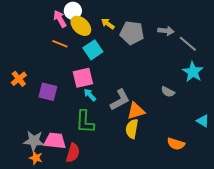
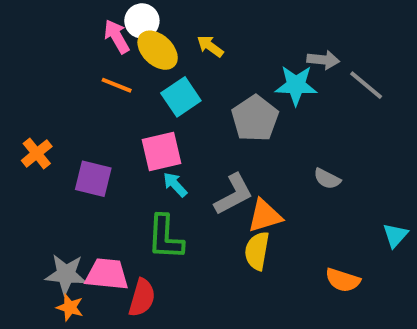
gray pentagon: (132, 33) -> (255, 118), moved, turned 30
cyan star: (193, 72) -> (296, 85), moved, turned -30
cyan triangle: (203, 121) -> (395, 235), turned 40

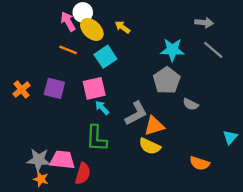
gray arrow: (323, 60) -> (204, 23), moved
gray pentagon: (255, 118) -> (167, 80), moved
purple square: (93, 179) -> (54, 88), moved
yellow semicircle: (257, 251) -> (150, 146), turned -75

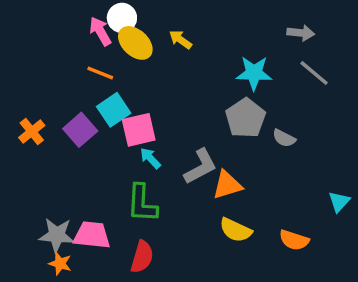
cyan square: (105, 57) -> (114, 110), moved
purple square: (54, 88) -> (80, 130), turned 35
gray semicircle: (191, 104) -> (284, 138), moved
yellow semicircle: (150, 146) -> (236, 230), moved
red semicircle: (83, 173) -> (142, 257), moved

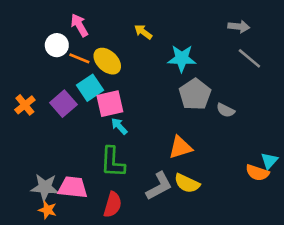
white circle: (122, 18) -> (57, 45), moved
yellow ellipse: (135, 43) -> (107, 61), moved
cyan star: (254, 73) -> (182, 58), moved
gray L-shape: (200, 167) -> (159, 186), moved
orange semicircle: (294, 240) -> (257, 173), moved

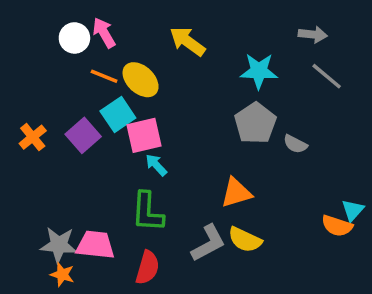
yellow arrow: (143, 32) -> (187, 41), size x1.5
white circle: (57, 45) -> (74, 38), moved
cyan star: (182, 58) -> (259, 71), moved

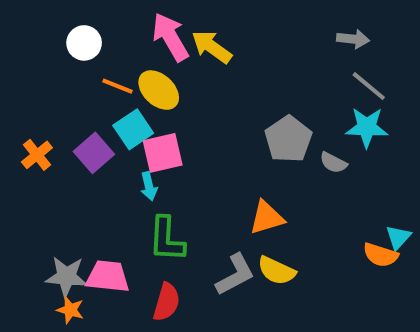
pink arrow: (104, 33) -> (170, 37), moved, size x1.4
cyan star: (259, 71) -> (367, 127), moved
cyan arrow: (156, 165) -> (149, 186), moved, turned -150

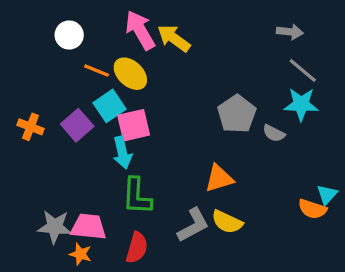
orange cross: (37, 155) -> (30, 127), turned -30
cyan arrow: (149, 186) -> (122, 153), size x1.4
orange star: (70, 310) -> (80, 254), moved

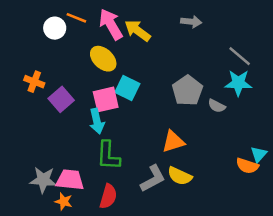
gray arrow: (290, 32) -> (191, 22), moved
orange line: (97, 70) -> (76, 18), moved
cyan square: (109, 106) -> (127, 88), moved, turned -30
orange cross: (30, 127) -> (34, 82), moved

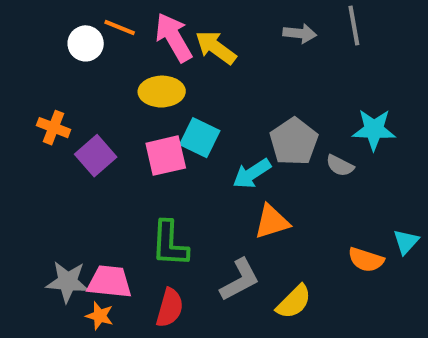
gray line: (240, 56) -> (354, 25), moved, turned 40
yellow ellipse: (103, 59) -> (162, 92), turned -44
cyan arrow: (97, 121) -> (252, 174), moved, turned 70
orange semicircle: (247, 166) -> (366, 260), moved
yellow semicircle: (180, 176) -> (294, 302), moved, turned -70

